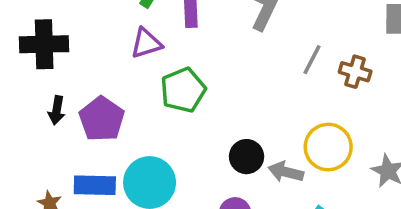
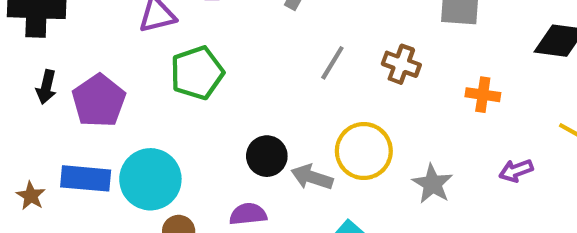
gray line: (312, 60) -> (332, 63), moved

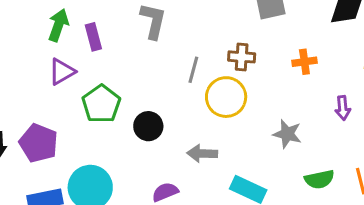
yellow circle: (364, 151) -> (226, 97), moved
black circle: (267, 156) -> (148, 126), moved
purple arrow: (516, 171) -> (343, 108), turned -60

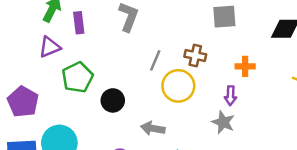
purple arrow: (343, 108) -> (231, 96), moved

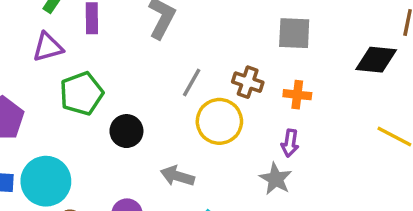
orange cross: (245, 66) -> (297, 95), moved

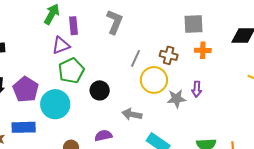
purple triangle: (48, 47) -> (61, 45), moved
orange cross: (297, 95) -> (203, 50), moved
gray star: (276, 179) -> (176, 99), moved, turned -30
cyan circle: (46, 181) -> (55, 104), moved

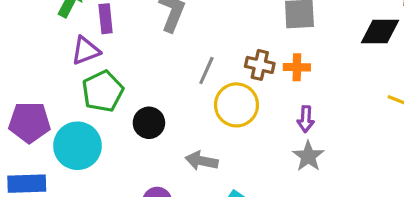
orange cross: (203, 50) -> (297, 67), moved
purple pentagon: (26, 89) -> (29, 122), turned -30
gray star: (176, 99) -> (308, 156), moved, turned -30

